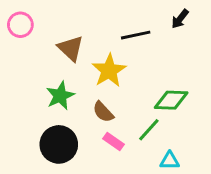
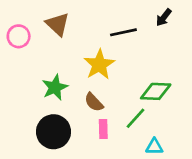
pink circle: (20, 25) -> (19, 36), moved
brown triangle: (71, 48) -> (58, 24), moved
pink rectangle: (113, 141) -> (103, 129), turned 54

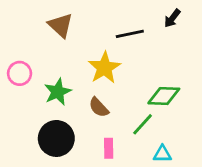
pink circle: (19, 36) -> (20, 73), moved
pink rectangle: (103, 129) -> (109, 148), moved

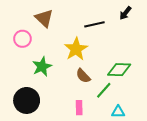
pink circle: (20, 73) -> (22, 39), moved
brown semicircle: (99, 107) -> (83, 76), moved
black circle: (56, 138) -> (27, 100), moved

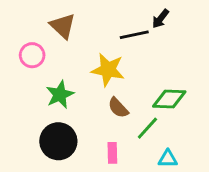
black arrow: (125, 13) -> (161, 19), moved
yellow star: (76, 49) -> (108, 70), turned -30
black circle: (27, 100) -> (58, 141), moved

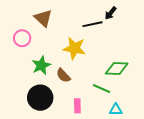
brown semicircle: (118, 108) -> (63, 75), moved
green line: (147, 128) -> (102, 89), turned 72

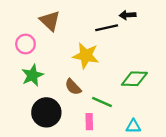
black arrow: (111, 13) -> (128, 15), turned 48
green star: (41, 65) -> (32, 75), moved
green line: (102, 89) -> (102, 102), moved

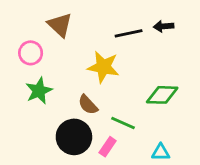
black arrow: (128, 15) -> (164, 26), moved
black circle: (46, 112) -> (74, 137), moved
pink rectangle: (89, 122) -> (108, 147), turned 35

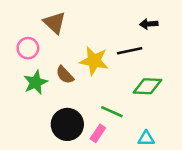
black line: (129, 33) -> (130, 51), moved
brown semicircle: (88, 105) -> (65, 75), moved

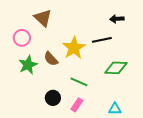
yellow star: (94, 61) -> (74, 48), turned 30
green line: (112, 112) -> (79, 82), moved
black circle: (67, 124) -> (53, 98), size x0.6

